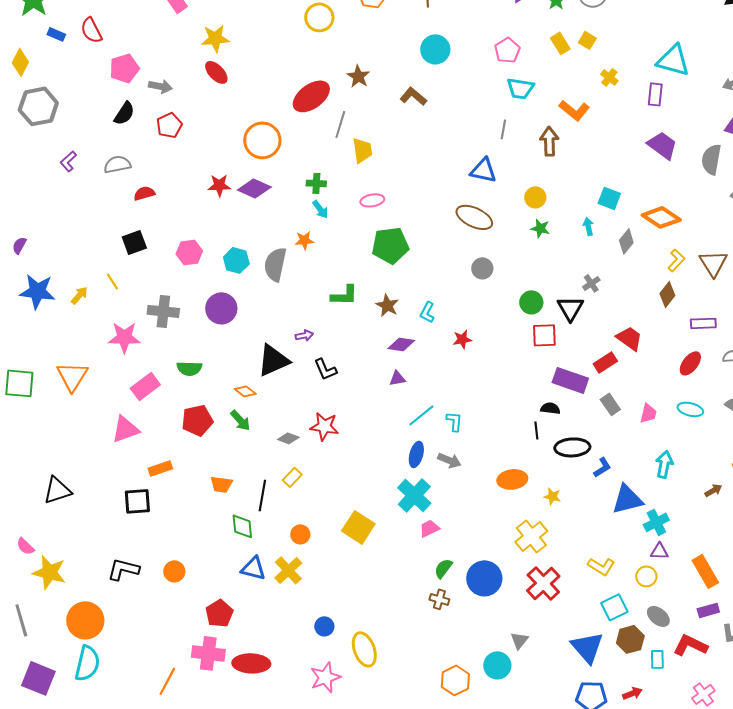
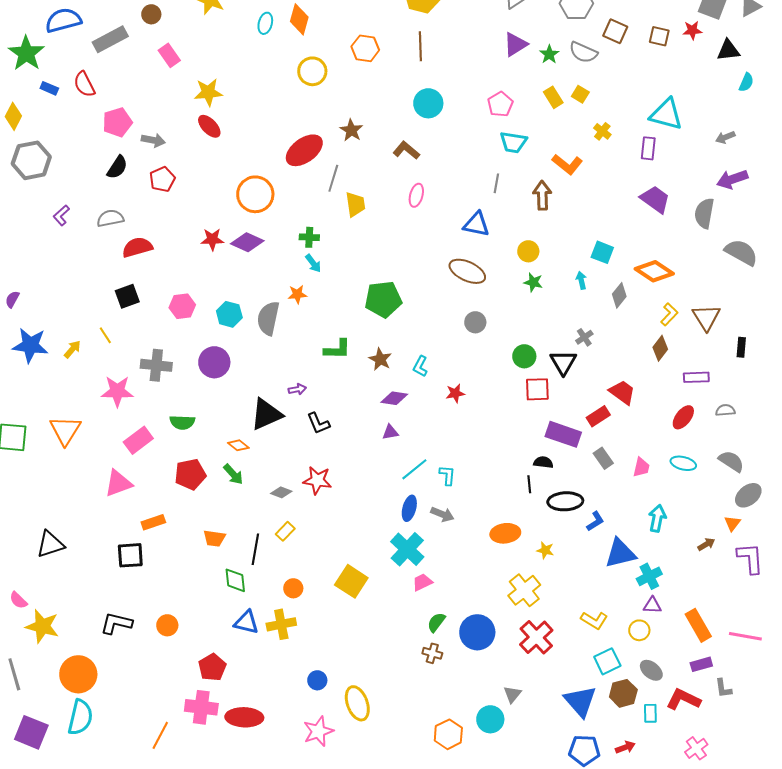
red semicircle: (144, 193) -> (137, 247), size x1.4
pink ellipse: (372, 200) -> (416, 195), moved, turned -65
yellow cross: (288, 570) -> (281, 624), turned 32

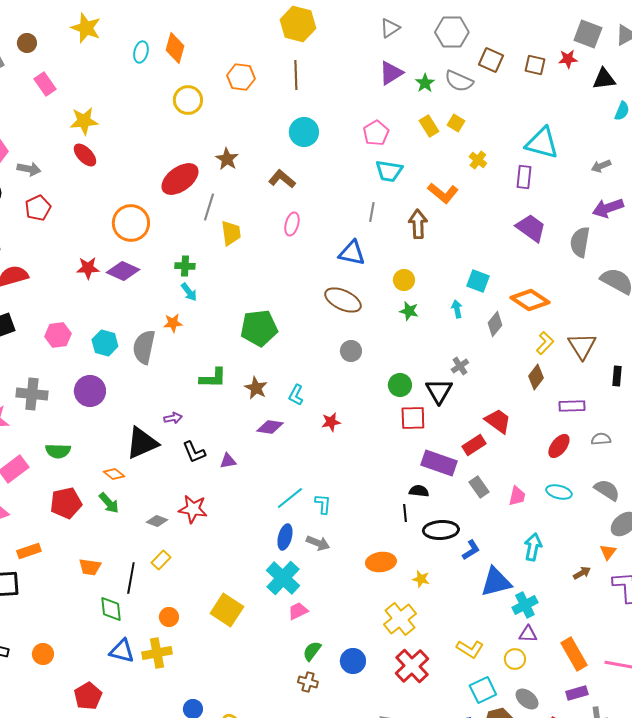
purple triangle: (390, 432) -> (228, 461), moved
blue circle: (477, 632) -> (353, 661), size x0.7

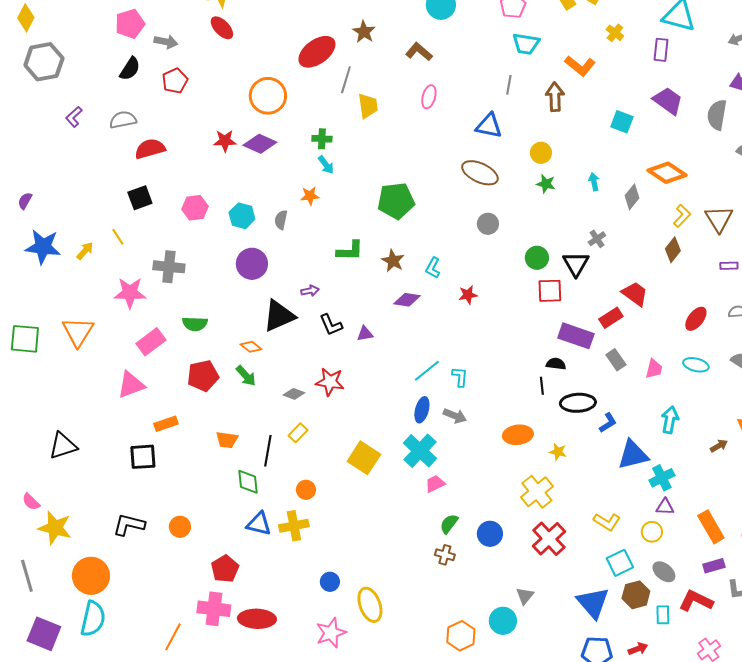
cyan square: (478, 281) -> (622, 122), moved
gray semicircle: (144, 347) -> (281, 220), size x0.6
purple circle: (90, 391) -> (252, 264), moved
purple rectangle: (572, 406) -> (729, 266), moved, size x0.7
yellow square: (227, 610) -> (364, 458), moved

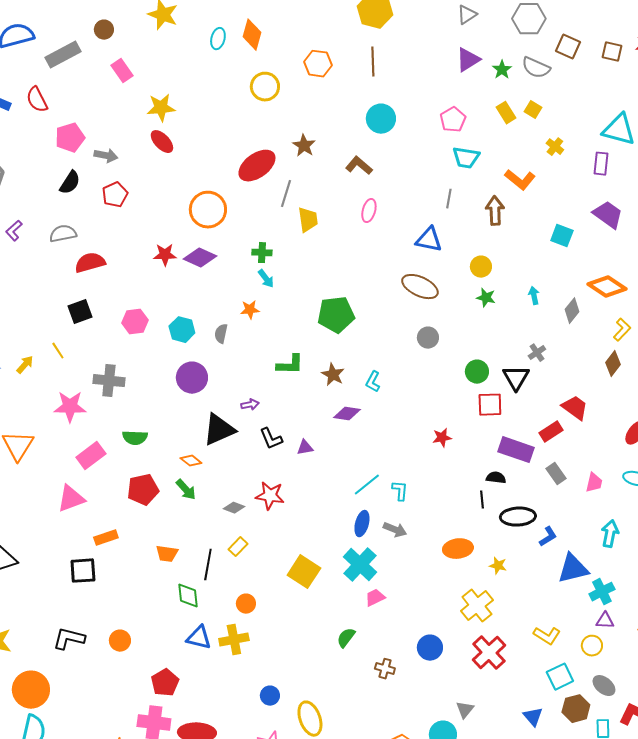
red star: (468, 295) -> (442, 438), moved
green semicircle: (449, 524) -> (346, 638), moved
blue triangle: (593, 603) -> (533, 717), size x0.6

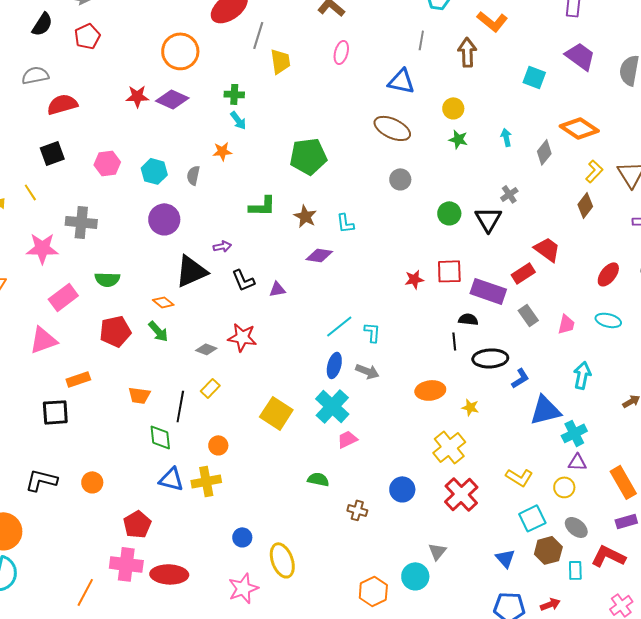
cyan L-shape: (373, 382) -> (345, 223), turned -35
red square: (490, 405) -> (449, 271), moved
green semicircle: (346, 638) -> (318, 479), turned 65

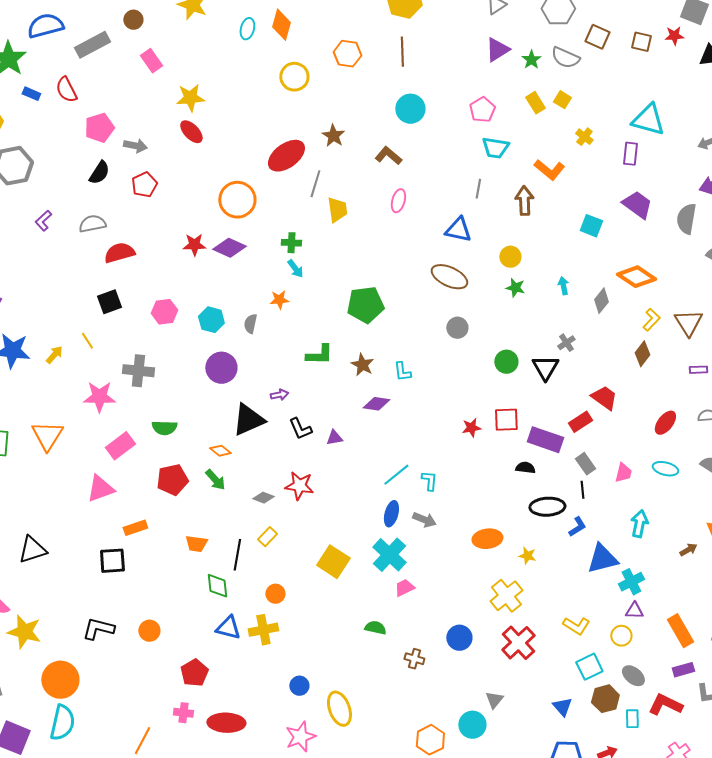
black line: (454, 341) -> (582, 490), moved
pink cross: (126, 564) -> (183, 713), size x0.6

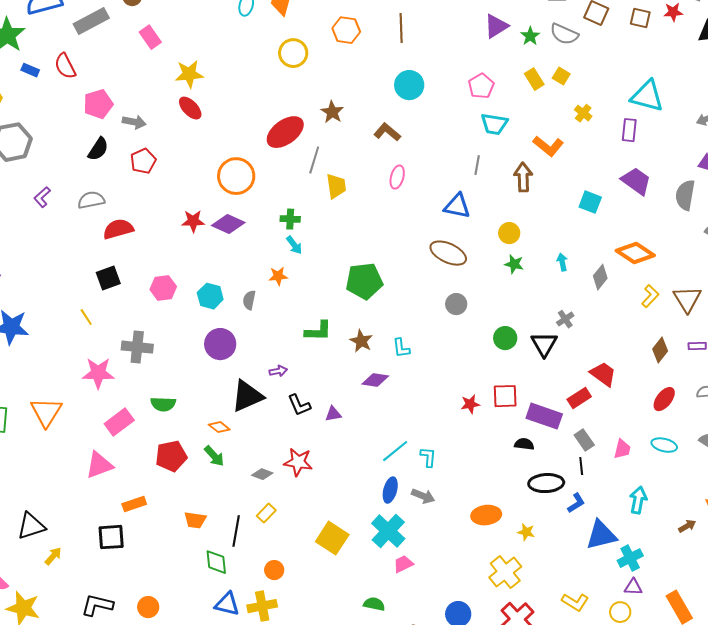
brown diamond: (642, 354) -> (660, 350), moved
yellow arrow: (54, 355) -> (53, 556), moved

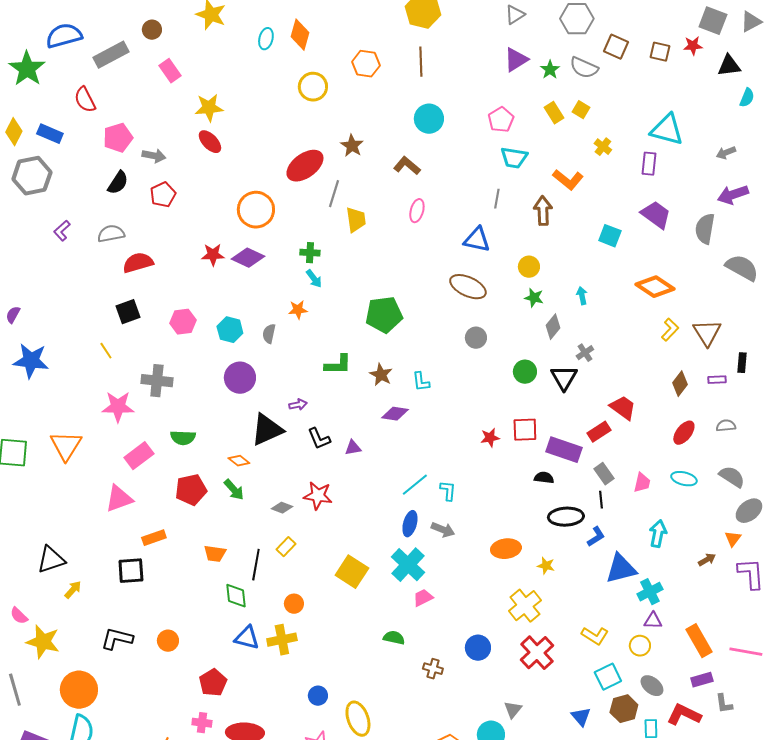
blue rectangle: (30, 70) -> (50, 134), moved, size x1.4
gray diamond: (600, 277) -> (553, 327), moved

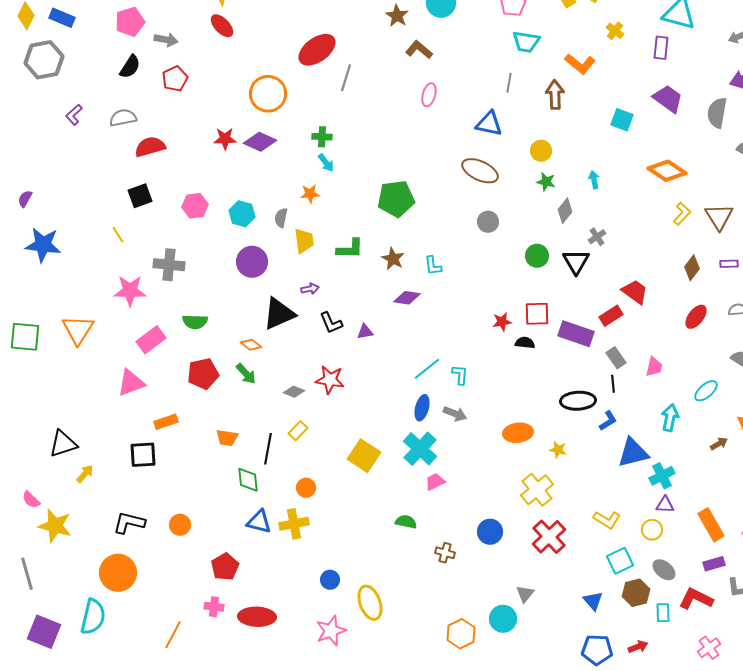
brown star: (352, 146) -> (397, 16), moved
yellow trapezoid: (356, 220) -> (304, 241), moved
black semicircle: (544, 478) -> (525, 343), moved
cyan ellipse: (684, 479) -> (706, 391), moved, turned -55
orange circle: (79, 690) -> (118, 573), moved

